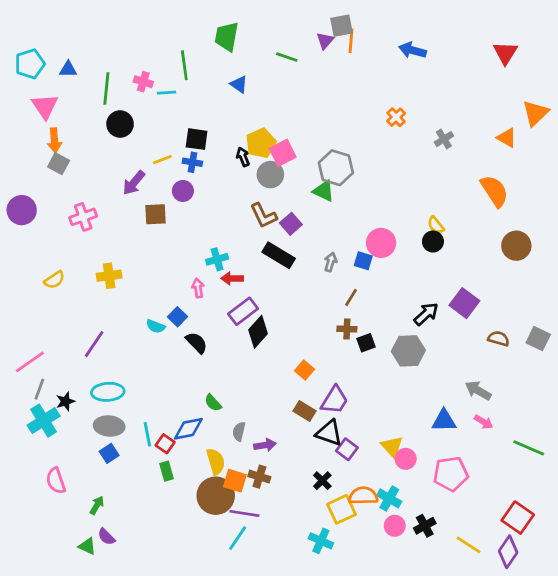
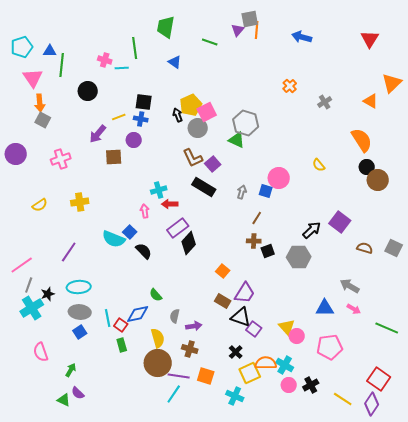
green line: (106, 88) -> (62, 65), moved
black circle: (433, 242) -> (367, 167), moved
cyan semicircle: (156, 326) -> (114, 239), size x1.6
orange square: (235, 481) -> (206, 376), moved

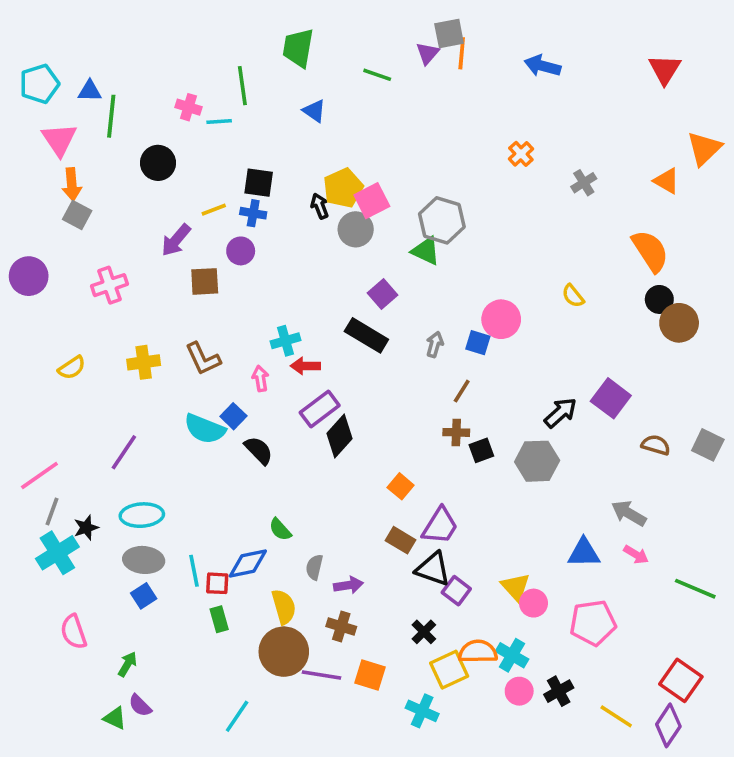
brown L-shape: (193, 158) -> (203, 359), moved
red square: (121, 325) -> (217, 583), turned -32
cyan line: (174, 394) -> (237, 716), moved

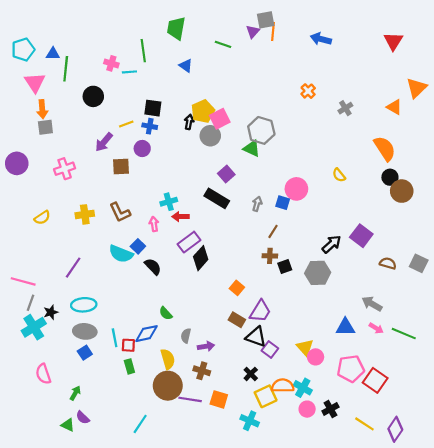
black arrow: (320, 206) -> (189, 122), turned 32
gray square: (77, 215) -> (45, 127), turned -35
pink line: (39, 476) -> (23, 281), turned 50
green line: (695, 589) -> (404, 334), moved
red square: (681, 680) -> (375, 380), moved

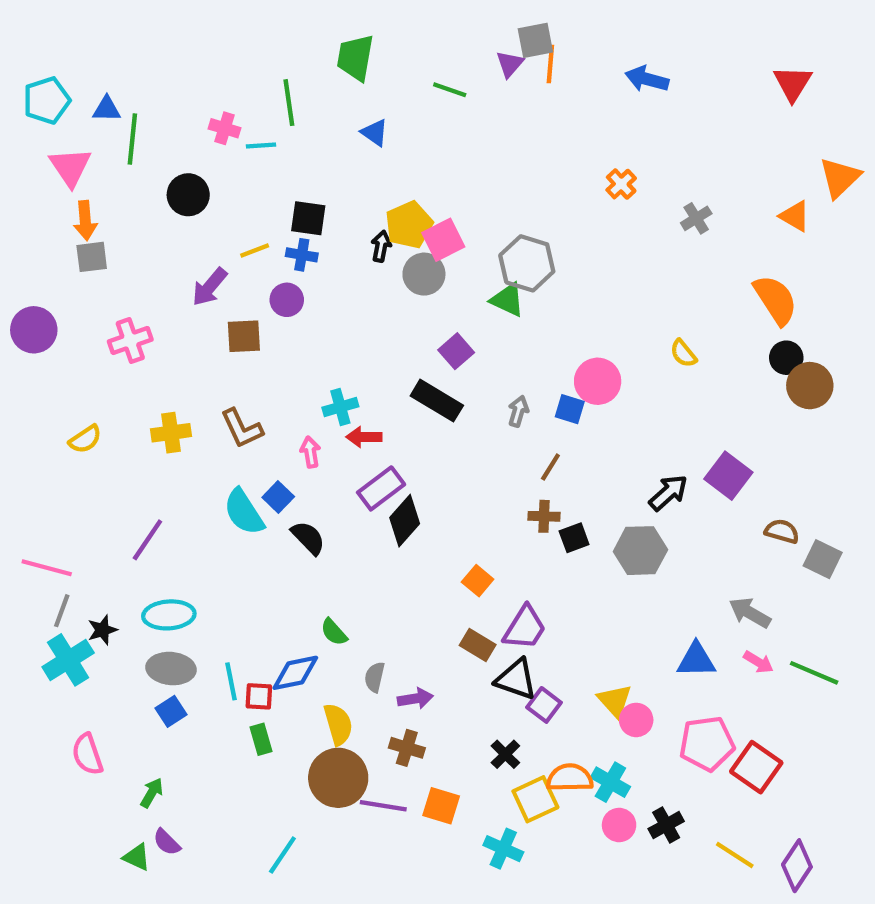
cyan semicircle: (121, 254) -> (244, 512), turned 35
gray square: (419, 263) -> (823, 559), moved

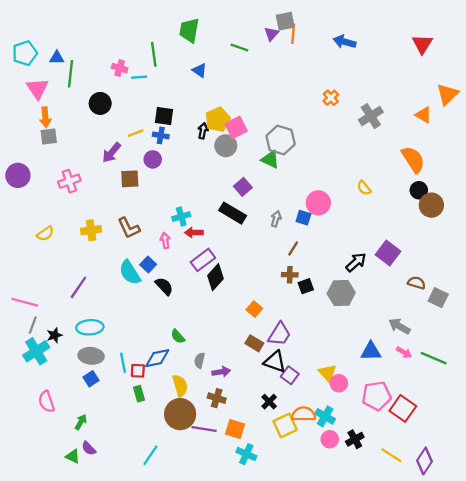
gray cross: (696, 218) -> (371, 116), size x1.5
cyan cross: (503, 849) -> (246, 454), moved

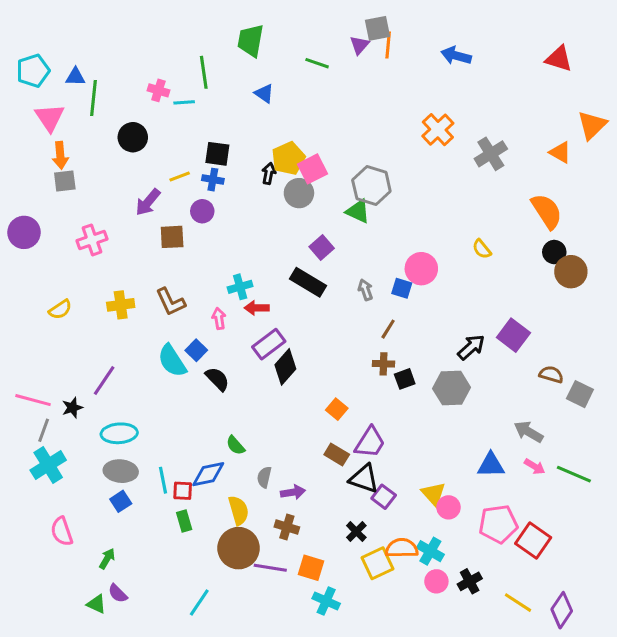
red triangle: (422, 44) -> (559, 59), turned -45
orange cross: (331, 98) -> (438, 130), size x1.5
gray arrow: (276, 219) -> (365, 290), turned -35
black star: (54, 335) -> (72, 408), moved

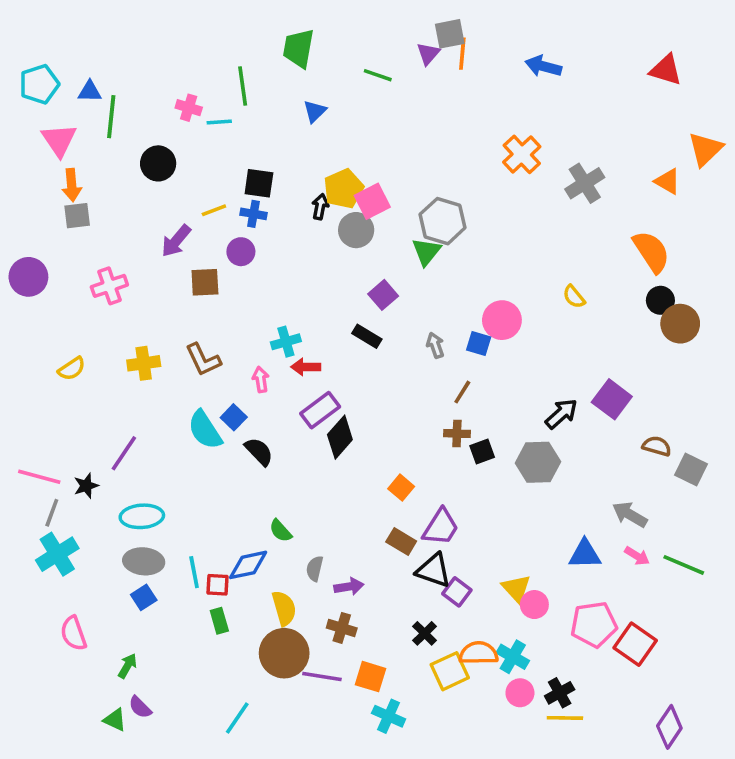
blue triangle: (264, 93) -> (315, 111), turned 40
green triangle: (358, 211) -> (426, 252), turned 44
black rectangle: (308, 282) -> (367, 336), size x0.7
yellow line: (518, 603) -> (565, 718), moved, turned -32

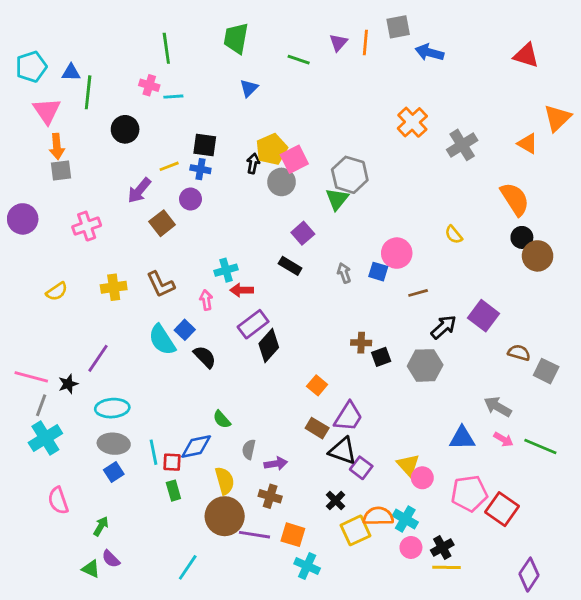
gray square: (450, 34) -> (398, 27), moved
green line: (243, 86) -> (166, 48), moved
brown square: (205, 282) -> (162, 223), turned -35
brown line: (462, 392) -> (418, 293), moved, turned 42

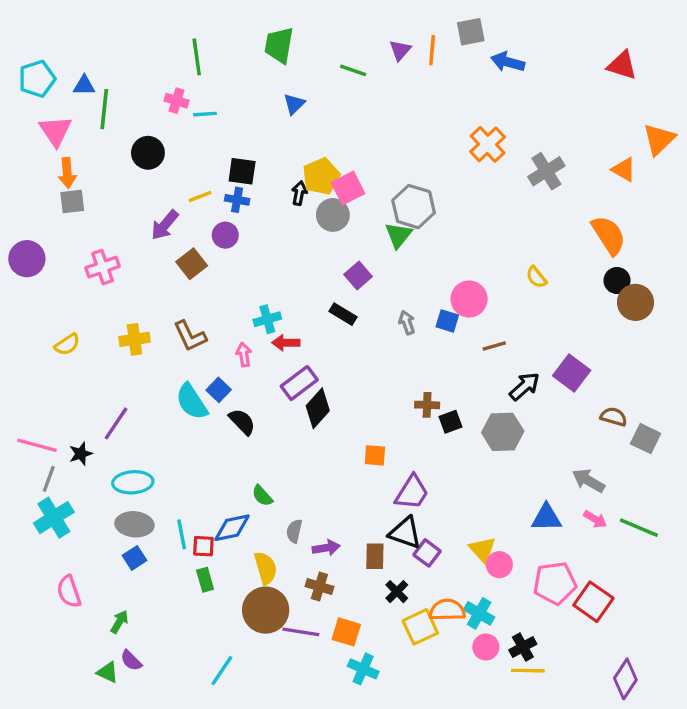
orange square: (317, 385) -> (375, 455), turned -36
brown rectangle: (317, 428) -> (375, 556), moved, turned 60

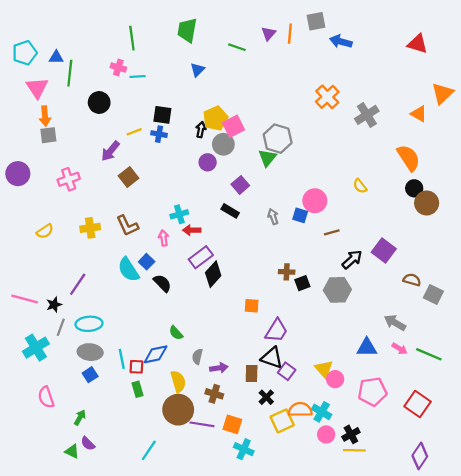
purple circle: (225, 235) -> (208, 162), moved
gray line: (49, 479) -> (61, 327), moved
red square: (593, 602) -> (418, 404), moved

